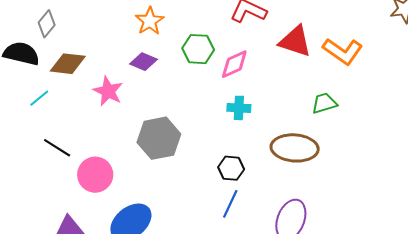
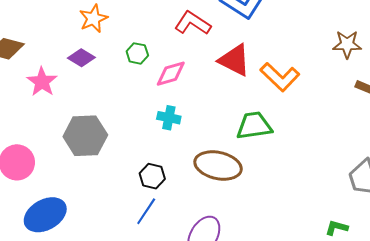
green hexagon: (198, 49) -> (137, 53), size x0.7
green trapezoid: (324, 103) -> (254, 126), size x1.4

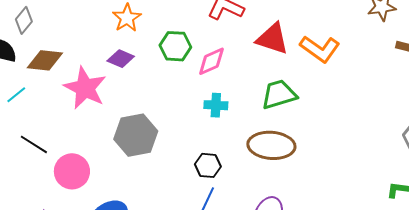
green hexagon: (137, 53) -> (175, 46), size x1.4
pink star: (42, 82) -> (85, 88), size x1.4
green trapezoid: (254, 126) -> (279, 94), moved

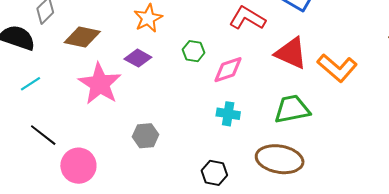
green hexagon: (175, 46) -> (194, 51), size x0.7
brown diamond: (45, 60) -> (82, 37), moved
gray hexagon: (136, 135) -> (146, 136), size x0.6

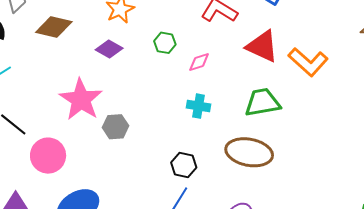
pink diamond: (228, 70) -> (199, 62), size x0.7
pink star: (100, 84) -> (81, 100), moved

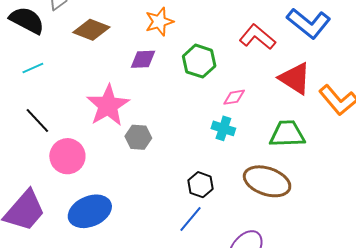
green hexagon: (165, 43) -> (199, 61), size x1.5
purple diamond: (109, 49) -> (143, 59), turned -40
pink diamond: (199, 62) -> (234, 97), moved

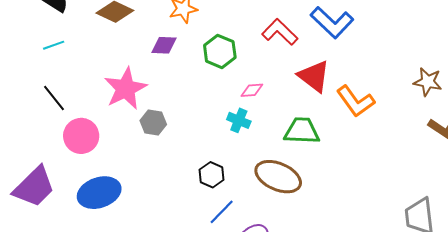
blue line: (191, 219) -> (222, 212), moved

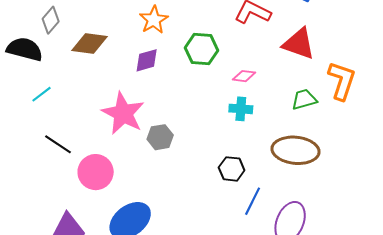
pink diamond: (252, 90) -> (244, 76), turned 30
orange L-shape: (355, 101) -> (342, 81), moved, turned -108
green trapezoid: (302, 131) -> (304, 99), size x0.7

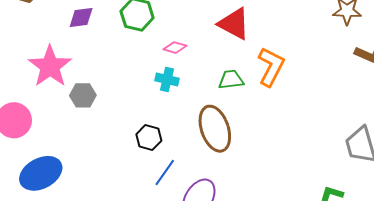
brown ellipse: (296, 150) -> (215, 129), turned 57

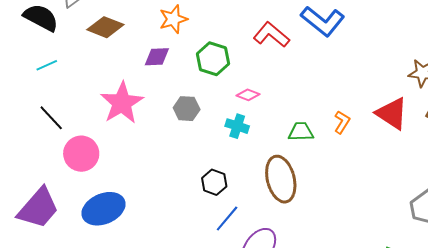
red triangle: (234, 24) -> (392, 114), moved
orange L-shape: (271, 67) -> (342, 122), size x0.6
gray hexagon: (83, 95) -> (187, 109), moved

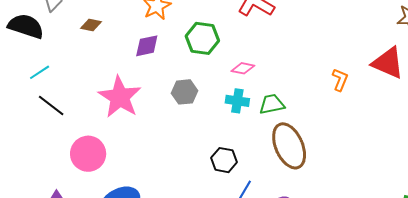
brown diamond: (105, 27) -> (91, 25), size x0.6
black line: (51, 118) -> (51, 105), moved
green trapezoid: (301, 132) -> (272, 104), moved

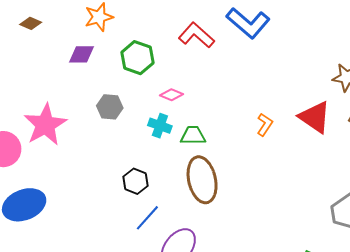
pink star: (120, 97) -> (45, 125), moved

